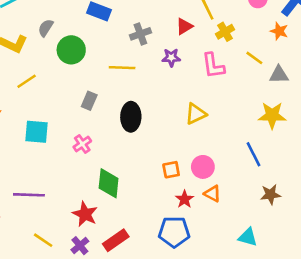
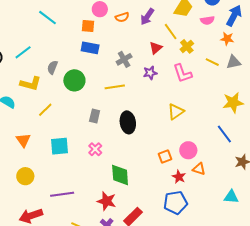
gray triangle: (279, 75) -> (233, 62), moved

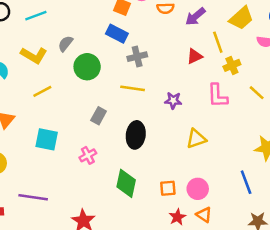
gray cross: (124, 59) -> (137, 57), moved
purple star: (150, 73) -> (173, 100), moved
green diamond: (120, 175) -> (126, 183), moved

